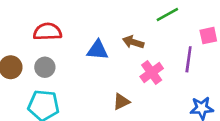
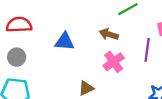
brown arrow: (133, 42) -> (109, 34), moved

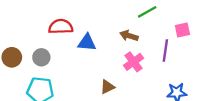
red semicircle: (19, 25) -> (61, 27), moved

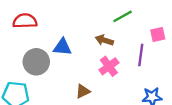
red semicircle: (61, 27) -> (25, 21), moved
gray circle: (41, 57) -> (36, 62), moved, size x1.5

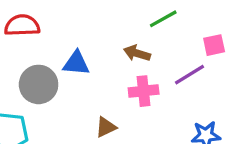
purple line: (141, 55) -> (189, 75), turned 50
pink cross: (109, 66) -> (144, 91), turned 30

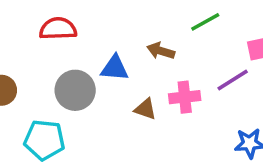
brown arrow: (137, 53) -> (161, 51), moved
brown triangle: (106, 127) -> (145, 109), moved, turned 45

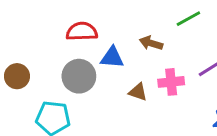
red semicircle: (58, 29) -> (82, 32), moved

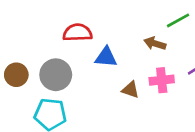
brown arrow: (151, 43) -> (155, 43), moved
gray circle: (79, 76) -> (56, 75), moved

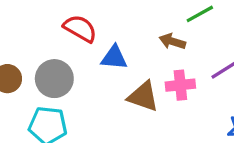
red semicircle: (77, 33) -> (80, 28), turned 32
brown triangle: (130, 90) -> (143, 96), size x1.5

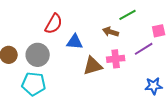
red semicircle: (80, 28) -> (54, 24), turned 90
brown triangle: (143, 96) -> (93, 66), turned -35

